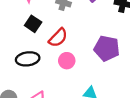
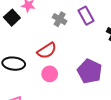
black square: (33, 24) -> (12, 18), moved

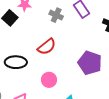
pink circle: (50, 74) -> (49, 80), moved

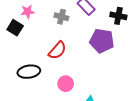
purple pentagon: (90, 63) -> (102, 41), moved

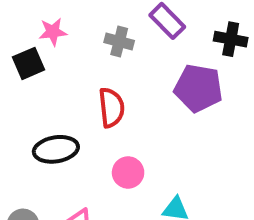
black square: (15, 28) -> (28, 63), turned 35
red semicircle: (57, 50) -> (111, 108), turned -48

